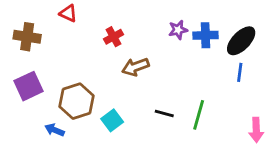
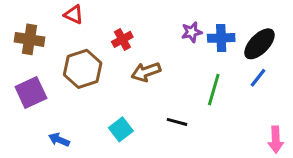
blue line: (240, 72) -> (258, 78), turned 30
brown hexagon: (77, 101) -> (83, 69), moved
green line: (199, 115) -> (214, 90), moved

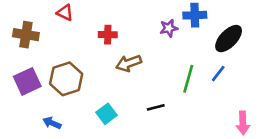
blue cross: (221, 38) -> (195, 15), moved
red cross: (122, 39) -> (108, 35), turned 30
brown hexagon: (83, 69) -> (66, 79), moved
blue line: (258, 78) -> (218, 74), moved
black line: (177, 122) -> (156, 107), turned -30

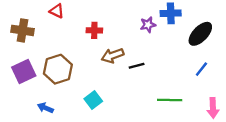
blue line: (218, 74) -> (201, 69), moved
green line: (188, 79) -> (170, 100), moved, turned 75
black line: (156, 107) -> (137, 66), moved

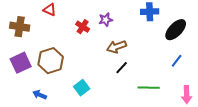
purple star: (148, 25) -> (106, 20), moved
red cross: (94, 30) -> (83, 27), turned 32
brown arrow: (113, 55) -> (117, 47), moved
black line: (137, 66) -> (122, 68), moved, turned -32

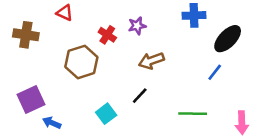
brown hexagon: (51, 61) -> (81, 62), moved
blue line: (177, 61) -> (215, 72), moved
purple square: (21, 63) -> (31, 99), moved
black line: (122, 68) -> (140, 96), moved

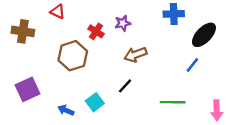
blue arrow: (52, 123) -> (66, 110), moved

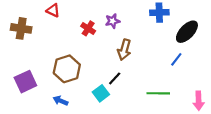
brown arrow: (135, 55) -> (124, 50), turned -54
brown hexagon: (73, 56) -> (67, 69), moved
cyan square: (95, 102) -> (101, 93), moved

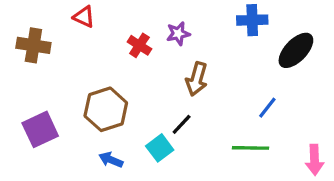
blue line: (176, 59) -> (267, 108), moved
blue arrow: (60, 101) -> (111, 160), moved

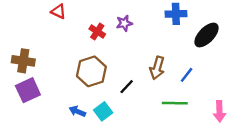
brown cross: (33, 45) -> (23, 61), moved
brown arrow: (197, 79) -> (157, 68), moved
brown hexagon: (106, 109) -> (91, 71), moved
cyan square: (160, 148) -> (103, 111), moved

